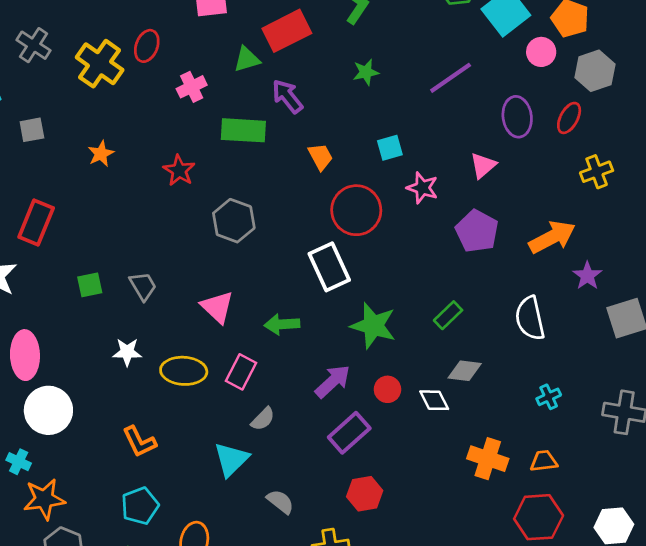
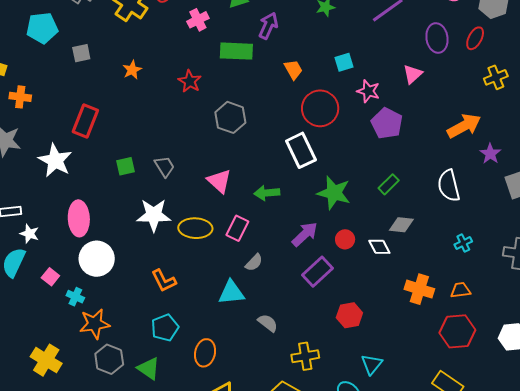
purple arrow: (287, 96) -> (268, 26), turned 64
purple pentagon: (477, 231) -> (387, 123), moved
white star: (127, 352) -> (154, 215), size x1.6
cyan triangle: (231, 459) -> (231, 293), turned 40
red hexagon: (365, 494) -> (349, 315), moved

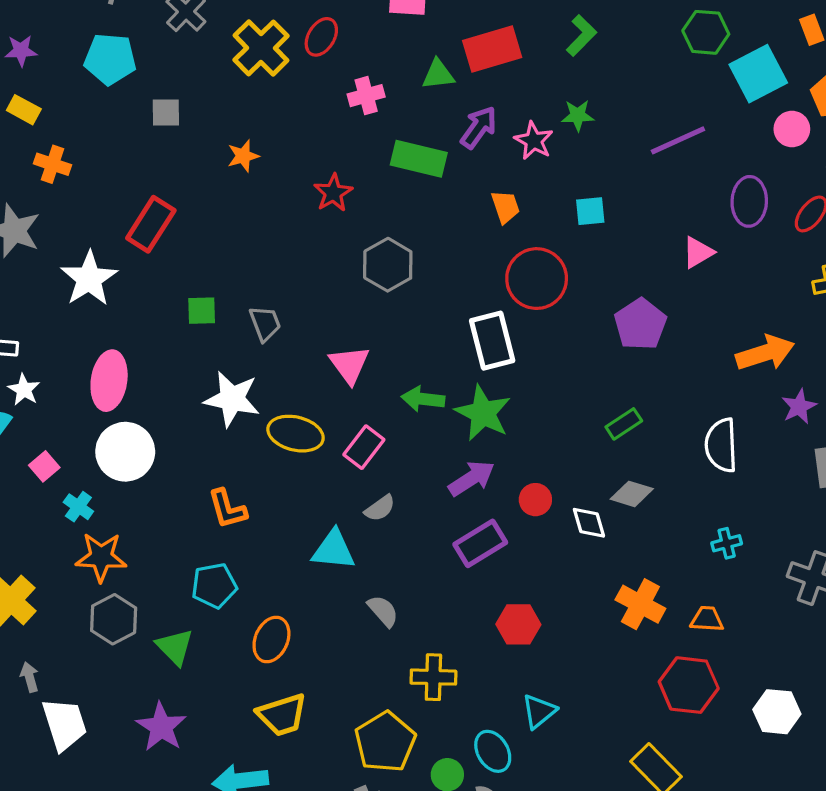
pink star: (368, 91) -> (534, 141), moved
green star: (334, 193) -> (483, 413), moved

